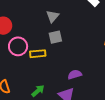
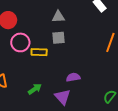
gray triangle: (53, 16) -> (58, 17), turned 40

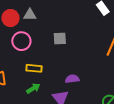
gray triangle: (58, 17) -> (30, 15), moved
yellow rectangle: (39, 52) -> (34, 68), moved

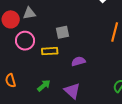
yellow rectangle: (34, 68) -> (50, 51), moved
purple semicircle: (72, 79) -> (78, 61), moved

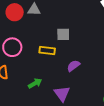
pink circle: (25, 41) -> (12, 47), moved
purple semicircle: (78, 61) -> (73, 66), turned -32

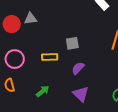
gray square: (63, 34) -> (72, 43), moved
purple triangle: (62, 94) -> (81, 94), moved

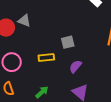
gray triangle: (31, 19) -> (24, 21), turned 32

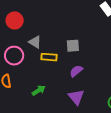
gray triangle: (24, 21) -> (35, 42), moved

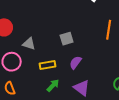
yellow rectangle: (49, 57) -> (48, 65), moved
green arrow: (39, 90) -> (53, 85), moved

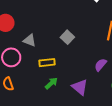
gray square: (67, 39) -> (67, 37), turned -32
purple semicircle: (75, 62) -> (101, 65), moved

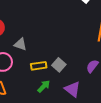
gray square: (67, 37) -> (59, 65), moved

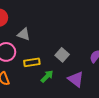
yellow rectangle: (39, 66) -> (32, 62), moved

